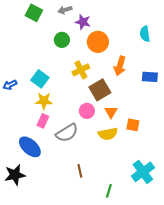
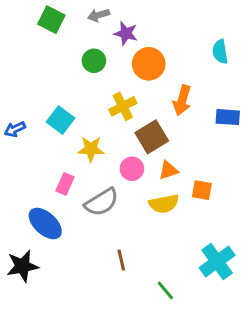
yellow star: (44, 101) -> (91, 149), moved
orange triangle: (111, 112) -> (168, 170), turned 40
green line: (109, 191) -> (165, 290), turned -56

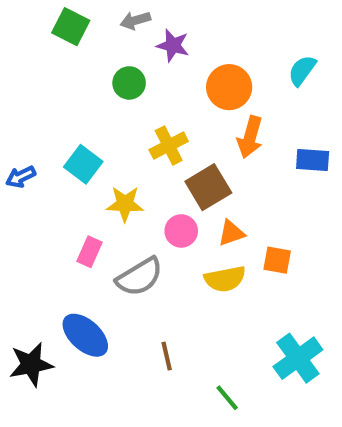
cyan semicircle: (220, 52) -> (302, 70), turned 45
orange circle: (149, 64) -> (229, 87), moved
blue ellipse: (45, 224) -> (85, 335), moved

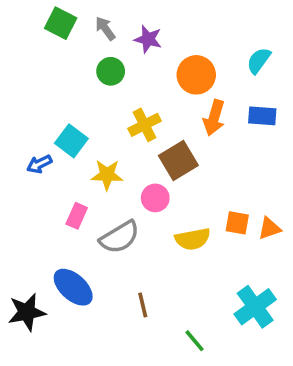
gray arrow: (135, 20) -> (105, 28), moved, turned 70
blue rectangle: (313, 160) -> (262, 116), moved
blue arrow: (21, 177) -> (39, 164), moved
orange triangle: (231, 233) -> (269, 228), moved

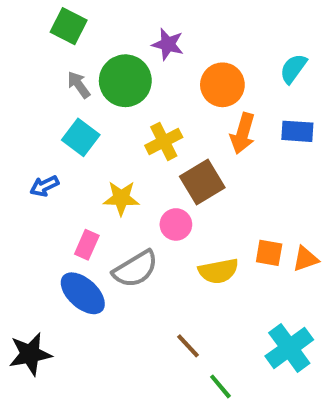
gray arrow: (105, 28) -> (79, 85), moved
green circle: (111, 71) -> (125, 81), size x1.6
cyan square: (71, 141) -> (81, 137), moved
blue ellipse: (73, 287) -> (83, 293), moved
brown line: (143, 305) -> (188, 346), moved, turned -30

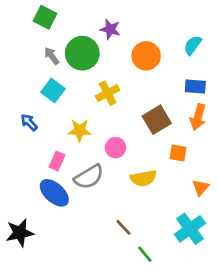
orange arrow: (243, 133) -> (198, 117), moved
brown square: (202, 182) -> (157, 120), moved
blue arrow: (44, 186) -> (29, 122), turned 72
orange square: (269, 253) -> (178, 153), moved
orange triangle: (305, 259) -> (201, 188), moved, turned -30

